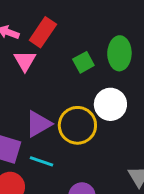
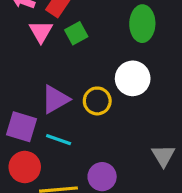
green square: (83, 62) -> (76, 33), moved
yellow circle: (77, 125) -> (97, 101), size x0.7

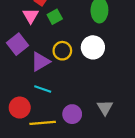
yellow circle: (97, 101) -> (62, 51), moved
purple square: (22, 127) -> (17, 44), moved, turned 35
gray triangle: (163, 156) -> (105, 108), moved

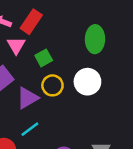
green square: (55, 17) -> (44, 58), moved
cyan line: (43, 89) -> (30, 129), turned -56

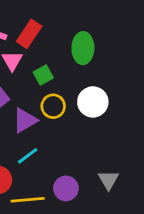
green ellipse: (95, 39) -> (83, 48), moved

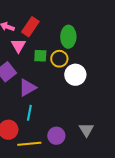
green square: (43, 75) -> (40, 56), turned 32
yellow circle: (53, 106) -> (59, 59), moved
cyan line: (28, 156) -> (29, 113), turned -42

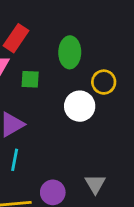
yellow circle: (59, 59) -> (104, 82), moved

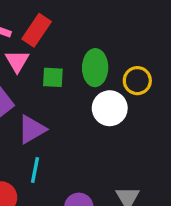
green ellipse: (70, 52) -> (95, 68), moved

